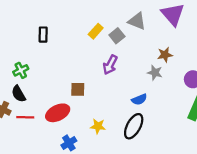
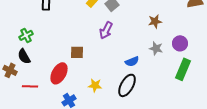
gray star: (155, 73) -> (156, 48), moved
red ellipse: (58, 113) -> (59, 73), turned -35
red line: (25, 117) -> (30, 86), moved

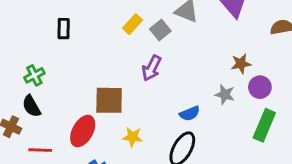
brown star: (155, 21) -> (241, 64), moved
brown square: (77, 52) -> (109, 100), size x1.5
yellow star: (95, 85) -> (133, 137), moved

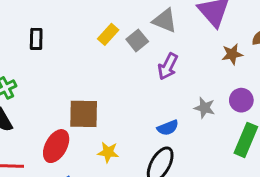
brown star: (241, 64) -> (232, 54), moved
purple arrow: (152, 68) -> (168, 66), moved

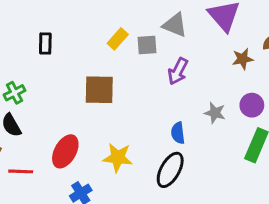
gray square: (137, 40) -> (147, 45), turned 35
brown square: (84, 114) -> (99, 90), moved
blue semicircle: (168, 128) -> (178, 133), turned 105
yellow star: (108, 152) -> (118, 158), size x1.4

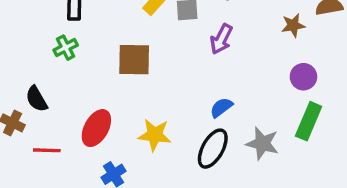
green cross: (14, 93) -> (66, 48), moved
gray star: (215, 113) -> (262, 143), moved, size x1.4
blue semicircle: (178, 133) -> (221, 108), turned 60

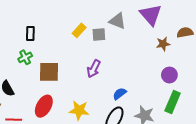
purple arrow: (221, 39) -> (94, 69), moved
brown square: (134, 60) -> (49, 72), moved

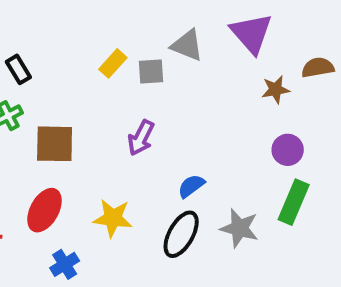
black rectangle: (30, 33) -> (18, 69), turned -32

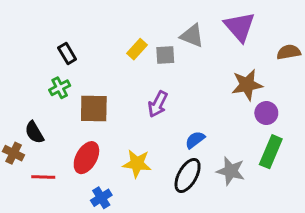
brown star: (276, 90) -> (247, 85), moved, size x1.5

